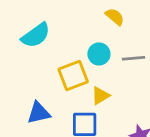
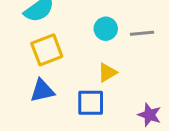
yellow square: (73, 76) -> (47, 50), moved

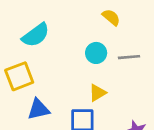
yellow square: (47, 50) -> (19, 76), moved

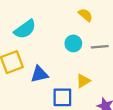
yellow triangle: (97, 93) -> (83, 81), moved
blue triangle: (38, 109) -> (39, 74), moved

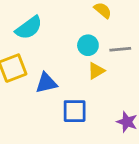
yellow triangle: (83, 81) -> (96, 71), moved

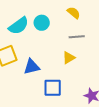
cyan circle: (88, 45) -> (42, 23), moved
gray line: (120, 49) -> (77, 37), moved

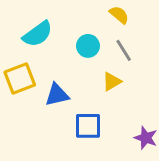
cyan circle: (42, 23) -> (88, 46), moved
gray line: (77, 37) -> (124, 50), turned 63

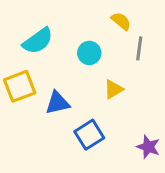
gray line: (124, 50) -> (139, 48), moved, turned 40
blue square: (88, 126) -> (89, 135), turned -32

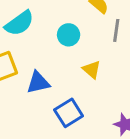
yellow triangle: (113, 89) -> (92, 70), turned -48

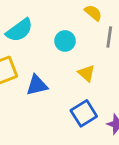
blue square: (69, 113) -> (84, 113), moved

